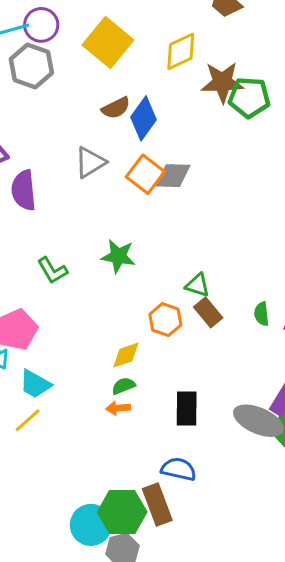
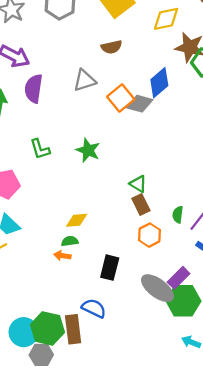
blue diamond: (144, 118) -> (159, 83), moved
orange hexagon: (165, 320) -> (149, 235), moved

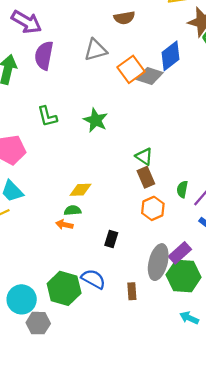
black rectangle: (110, 268) -> (111, 239), size x0.7
gray ellipse: (157, 288) -> (158, 262), turned 64
green hexagon: (47, 328) -> (64, 288), moved
brown rectangle: (73, 329) -> (132, 291), moved, size x0.6

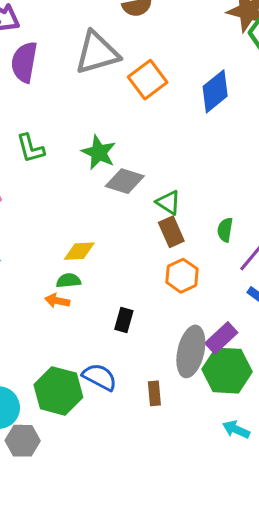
gray triangle: (96, 50) -> (97, 53), size x1.4
blue diamond: (171, 56) -> (215, 91), moved
gray diamond: (150, 76) -> (125, 181), moved
green semicircle: (182, 189) -> (225, 230), moved

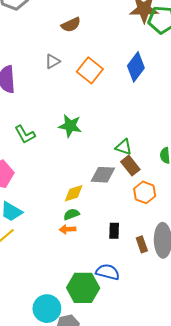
gray triangle: (97, 53) -> (53, 61), size x0.5
gray diamond: (125, 181) -> (103, 175), moved
brown rectangle: (154, 393) -> (142, 244), moved

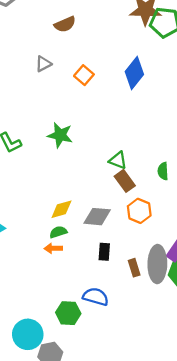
orange square: (90, 70) -> (84, 75), size x0.7
gray diamond: (103, 175) -> (97, 217), moved
green hexagon: (83, 288) -> (68, 313), size x0.7

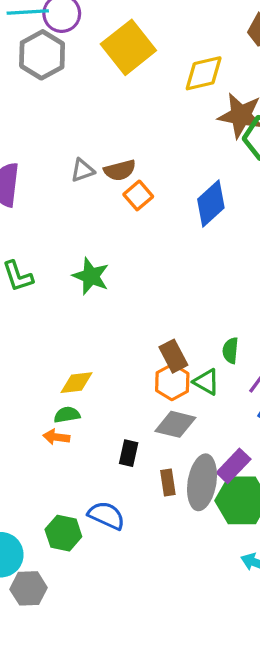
brown semicircle: (65, 24) -> (120, 170), moved
green triangle: (118, 160) -> (206, 382), moved
orange hexagon: (139, 211) -> (172, 382), moved
gray diamond: (97, 217) -> (175, 424), moved

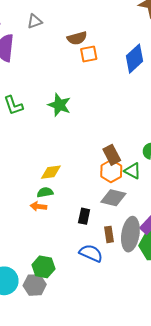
gray triangle: (82, 170) -> (35, 21), moved
orange square: (138, 195) -> (89, 54), turned 30
blue semicircle: (106, 516) -> (91, 253), moved
gray hexagon: (29, 588) -> (35, 285), moved

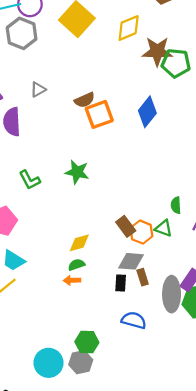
orange square: (89, 54) -> (99, 114), size x1.5
brown rectangle: (112, 155) -> (126, 226), moved
gray diamond: (113, 198) -> (131, 261), moved
brown rectangle: (109, 234) -> (143, 277), moved

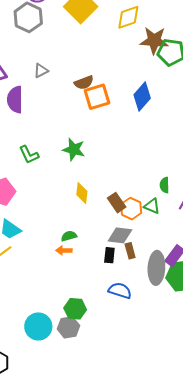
yellow diamond: (79, 243) -> (82, 193), moved, turned -70

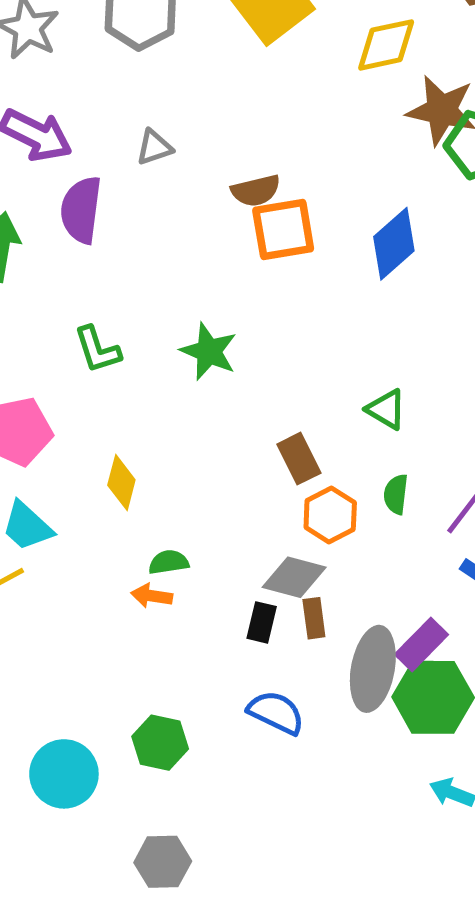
green semicircle: (165, 185) -> (396, 494), moved
yellow diamond: (82, 193) -> (121, 482), moved
brown rectangle: (117, 203) -> (299, 459), moved
green triangle: (152, 206) -> (386, 409), moved
gray hexagon: (68, 327) -> (163, 862), moved

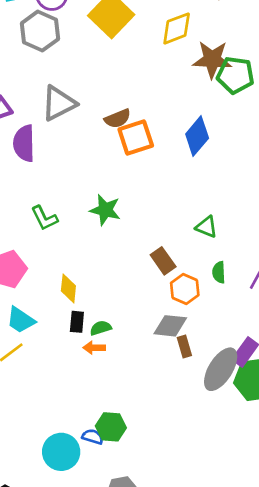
gray triangle: (154, 147) -> (59, 103), size x1.8
black rectangle: (262, 622) -> (77, 322), moved
gray ellipse: (373, 669) -> (221, 369), turned 30
blue semicircle: (276, 713) -> (93, 437), moved, size x0.7

